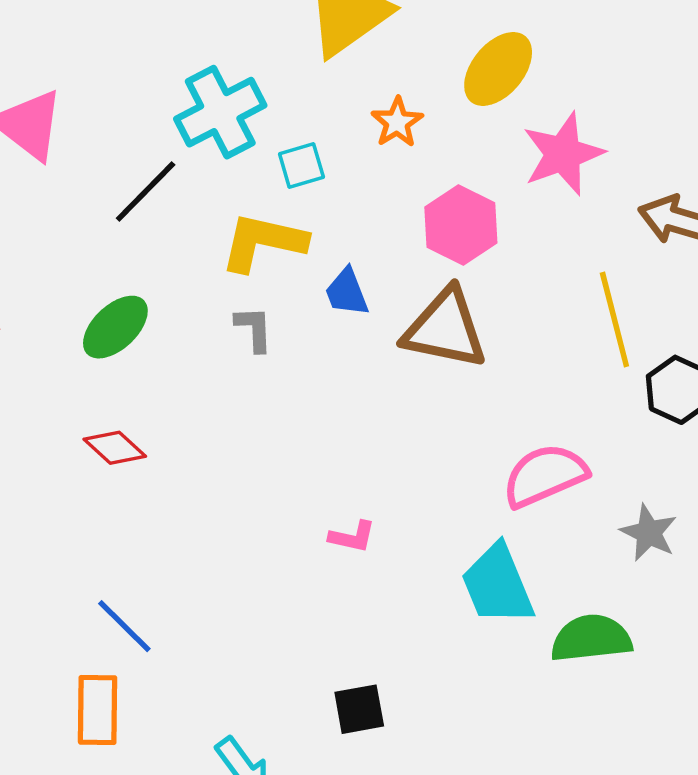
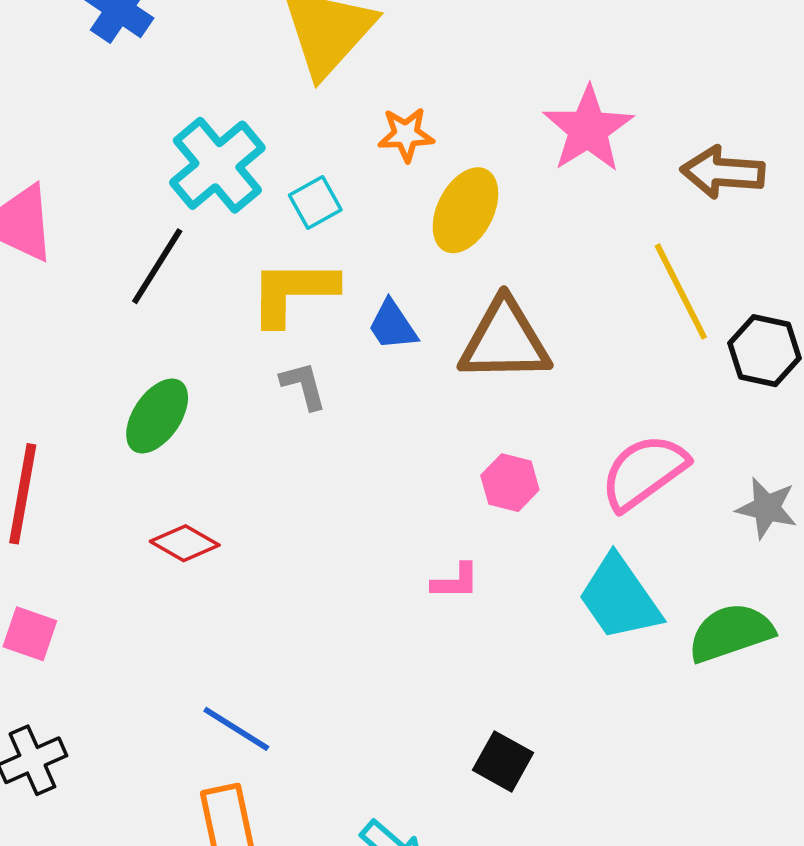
yellow ellipse: (498, 69) -> (465, 210), moved
orange star: (397, 122) -> (406, 135), turned -30
pink hexagon: (461, 225) -> (510, 483), moved, size x0.7
black square: (359, 709) -> (503, 761), turned -38

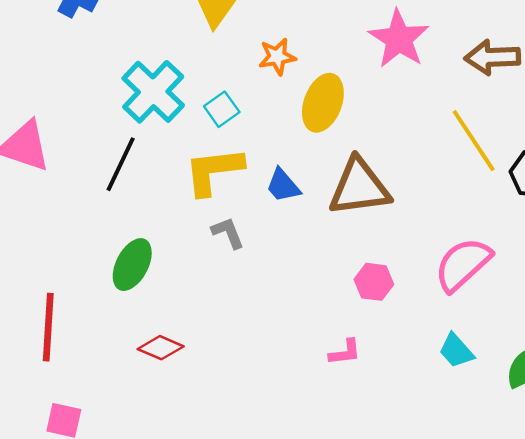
cyan trapezoid: (620, 598) -> (456, 351), size x0.6

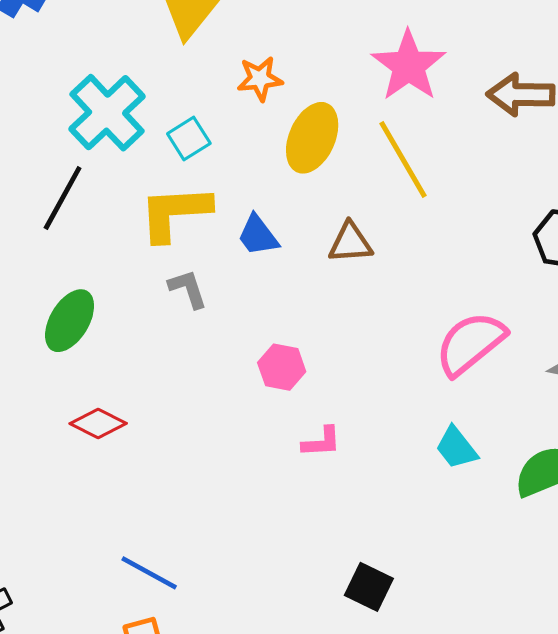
yellow line: (474, 141) -> (403, 160), moved
brown triangle: (359, 187) -> (350, 243), size x0.6
pink hexagon: (374, 282) -> (282, 367), moved

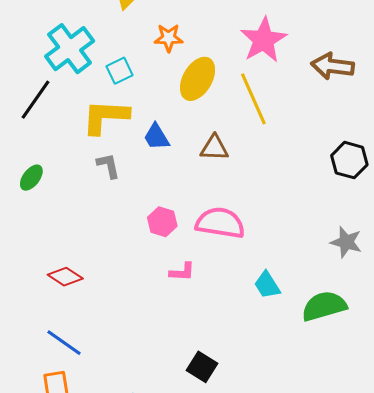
green ellipse: (70, 321) -> (31, 178), size x0.7
pink semicircle: (470, 343) -> (220, 223), moved, turned 42
red diamond: (98, 423) -> (65, 277), moved

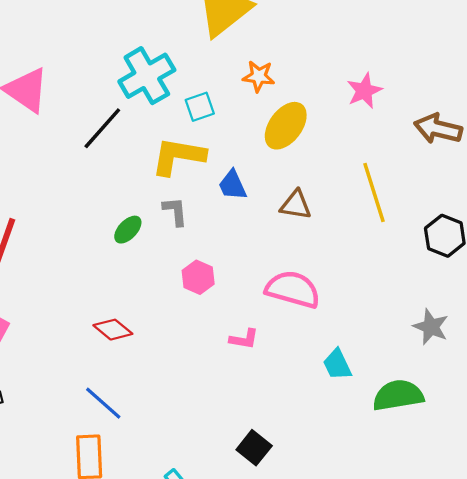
pink star: (264, 40) -> (364, 91), size x0.7
yellow line: (253, 99) -> (374, 192), moved
green ellipse: (31, 178) -> (128, 230), moved
pink hexagon: (162, 222) -> (198, 277), moved

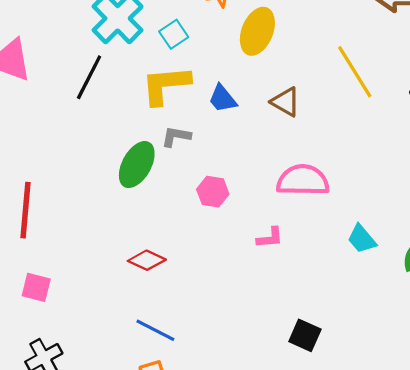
brown triangle: (296, 205) -> (286, 102), turned 36
gray L-shape: (175, 211) -> (176, 136), turned -60
green ellipse: (128, 230) -> (137, 165), size x1.6

